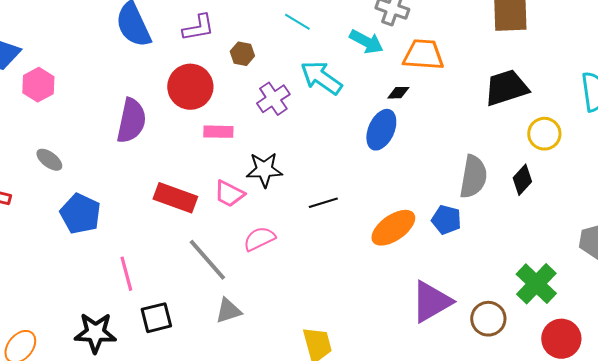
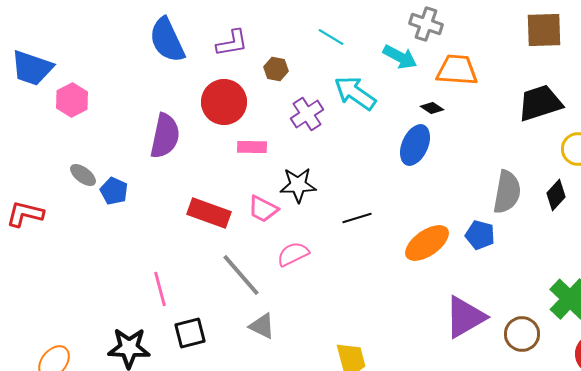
black diamond: (398, 93) -> (432, 108), turned 35
blue pentagon: (80, 214) -> (114, 191), moved, size x0.7
gray triangle: (228, 311) -> (262, 326), turned 44

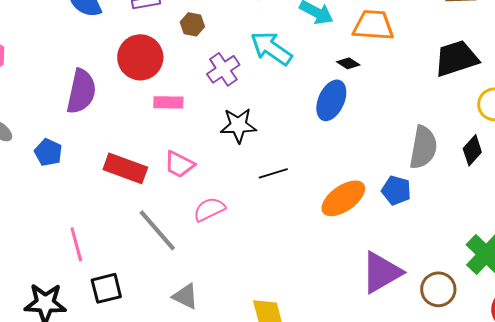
black star: (298, 185) -> (238, 125), moved
blue pentagon: (114, 191) -> (48, 152), moved
gray triangle: (262, 326) -> (185, 296), moved

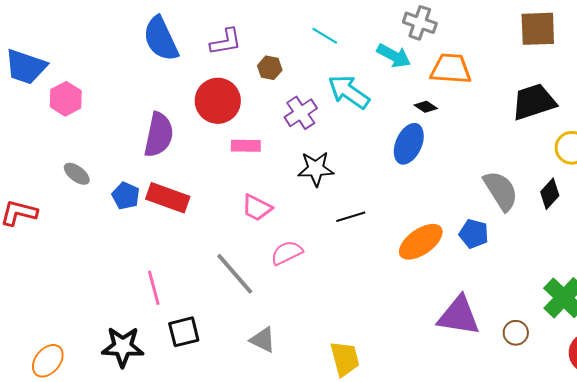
gray semicircle: (423, 147) -> (501, 191), turned -42
red rectangle: (125, 168) -> (168, 198), moved
purple triangle: (381, 272) -> (459, 316), turned 39
brown circle: (438, 289) -> (516, 333), size x0.7

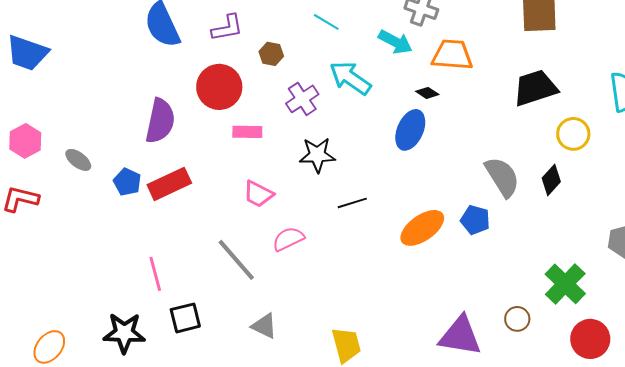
pink hexagon: (66, 99) -> (25, 141), moved
red rectangle: (168, 198) -> (169, 184), turned -45
purple triangle: (459, 316) -> (460, 336), moved

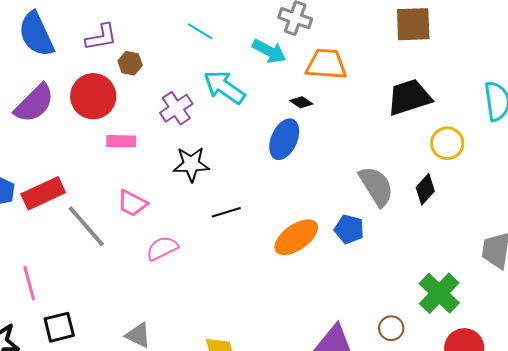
brown hexagon: (271, 54) -> (130, 63), moved
purple semicircle: (160, 121) -> (34, 103), moved, turned 33
gray line: (236, 260) -> (86, 226), moved

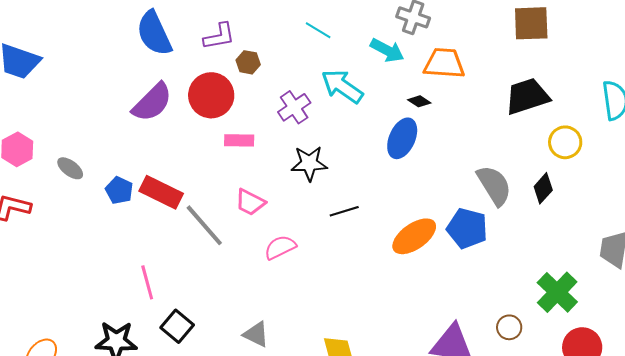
red rectangle: (43, 193) -> (161, 192), turned 51
blue pentagon: (349, 229) -> (467, 228), size x1.4
black square: (59, 327) -> (177, 326), turned -36

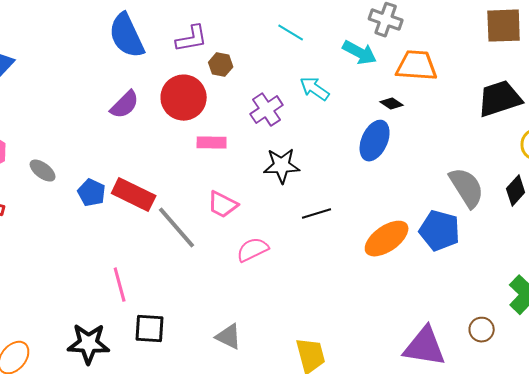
cyan arrow: (342, 86) -> (315, 89), size x0.7
purple semicircle: (152, 102) -> (125, 105), size x0.7
black square: (177, 326) -> (150, 329), turned -36

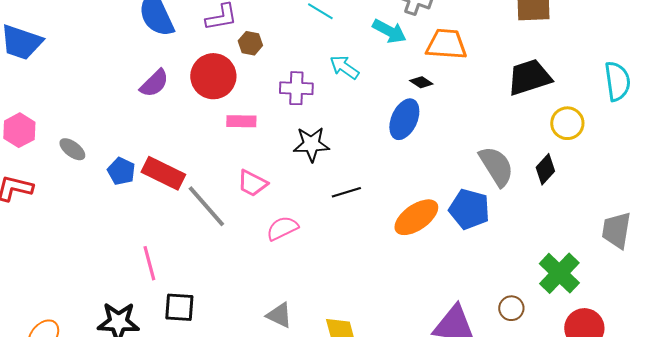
purple cross: (267, 110) -> (296, 88), turned 36
gray triangle: (229, 337) -> (279, 315), moved

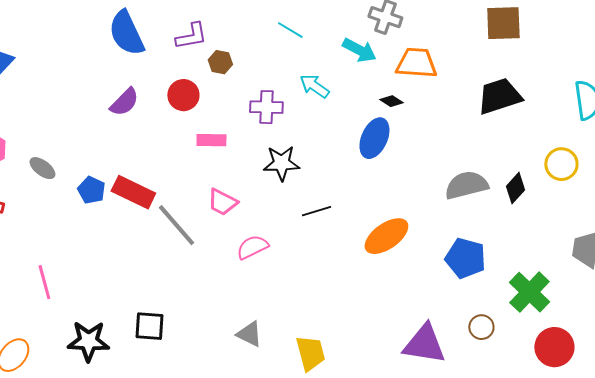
red circle: (213, 76) -> (183, 95), size x0.7
yellow circle: (567, 123) -> (561, 164), moved
gray semicircle: (496, 166) -> (466, 185), turned -72
blue pentagon: (469, 209) -> (465, 258), moved
pink line: (149, 263) -> (44, 282), moved

